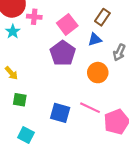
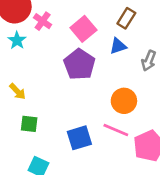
pink cross: (34, 17) -> (43, 21), turned 32
orange circle: (98, 73) -> (124, 101), moved
blue square: (60, 113) -> (79, 138), turned -30

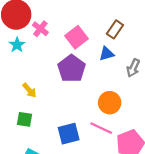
yellow arrow: (17, 91) -> (29, 90), moved

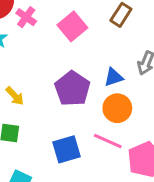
blue triangle: (107, 54) -> (114, 77), moved
purple pentagon: (72, 69) -> (72, 89), moved

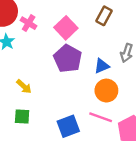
purple pentagon: (72, 89) -> (68, 59), moved

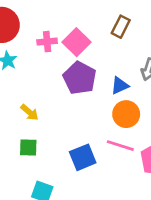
pink cross: (29, 23) -> (47, 42), moved, turned -35

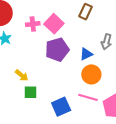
purple pentagon: (80, 78) -> (57, 50), turned 30
green square: (28, 147) -> (30, 92), moved

